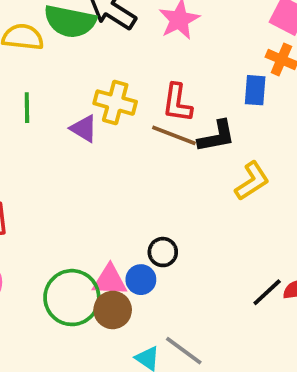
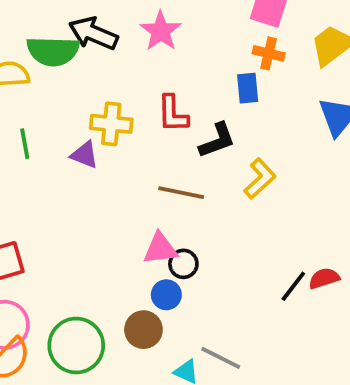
brown line: (174, 135) -> (181, 193), moved
pink triangle: (110, 280) -> (160, 249), moved
green circle: (72, 298) -> (76, 345), moved

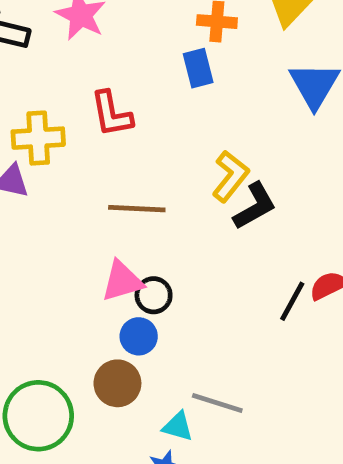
black L-shape: (217, 140) -> (255, 206), moved

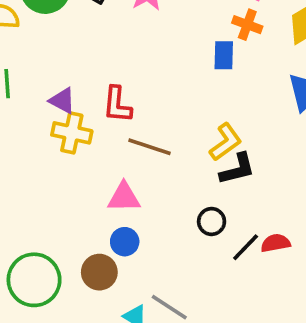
red L-shape: (111, 114) -> (117, 105), moved
yellow cross: (38, 138) -> (72, 133), moved
black circle: (154, 295) -> (212, 221), moved

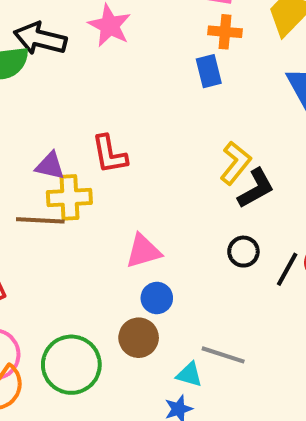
brown line: (150, 147) -> (40, 220), moved

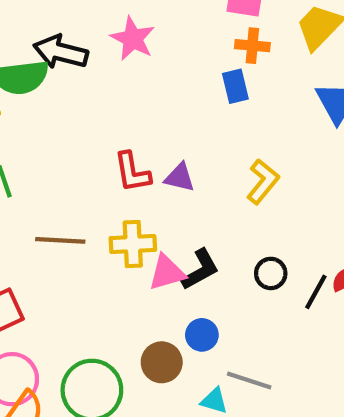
purple triangle: (50, 166) -> (180, 177), moved
black L-shape: (256, 188) -> (200, 270), moved
yellow cross: (69, 197) -> (133, 244), moved
blue circle: (157, 298) -> (202, 335), moved

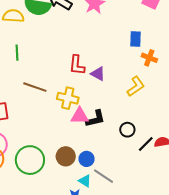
orange cross: (252, 46) -> (149, 58), moved
blue circle: (202, 335) -> (87, 159), moved

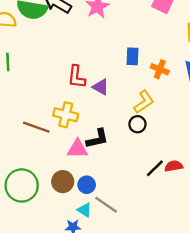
blue rectangle: (135, 39) -> (132, 56), moved
brown line: (35, 87) -> (36, 127), moved
pink triangle: (80, 116) -> (77, 149), moved
black circle: (127, 130) -> (137, 124), moved

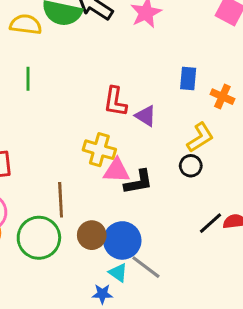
brown line: (36, 127) -> (61, 200), moved, turned 65
pink triangle: (77, 149) -> (117, 171), moved
blue circle: (87, 185) -> (122, 240), size x1.6

